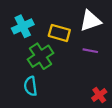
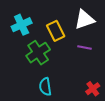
yellow rectangle: (59, 33) -> (56, 31), turned 48
cyan semicircle: (31, 86) -> (45, 87), moved

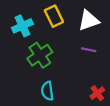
yellow rectangle: (56, 31) -> (54, 16), moved

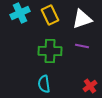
cyan cross: (22, 26) -> (20, 13), moved
green cross: (40, 55) -> (50, 51), moved, turned 35

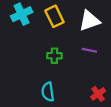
green cross: (50, 51) -> (54, 56), size x0.6

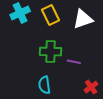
purple line: (89, 50) -> (74, 62), moved
green cross: (54, 56) -> (50, 52), size x1.5

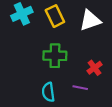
purple line: (74, 62) -> (80, 88), moved
red cross: (91, 87) -> (95, 68), moved

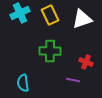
red cross: (95, 68) -> (86, 62), turned -32
cyan semicircle: (48, 92) -> (23, 83), moved

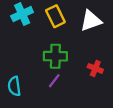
purple line: (73, 80) -> (54, 81), moved, turned -64
cyan semicircle: (23, 83) -> (14, 86), moved

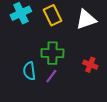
cyan semicircle: (14, 86) -> (29, 71), moved

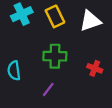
cyan semicircle: (29, 71) -> (14, 71), moved
purple line: (51, 76) -> (48, 89), moved

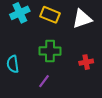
yellow rectangle: (55, 16) -> (50, 15), turned -42
red cross: (95, 68) -> (86, 62), turned -32

